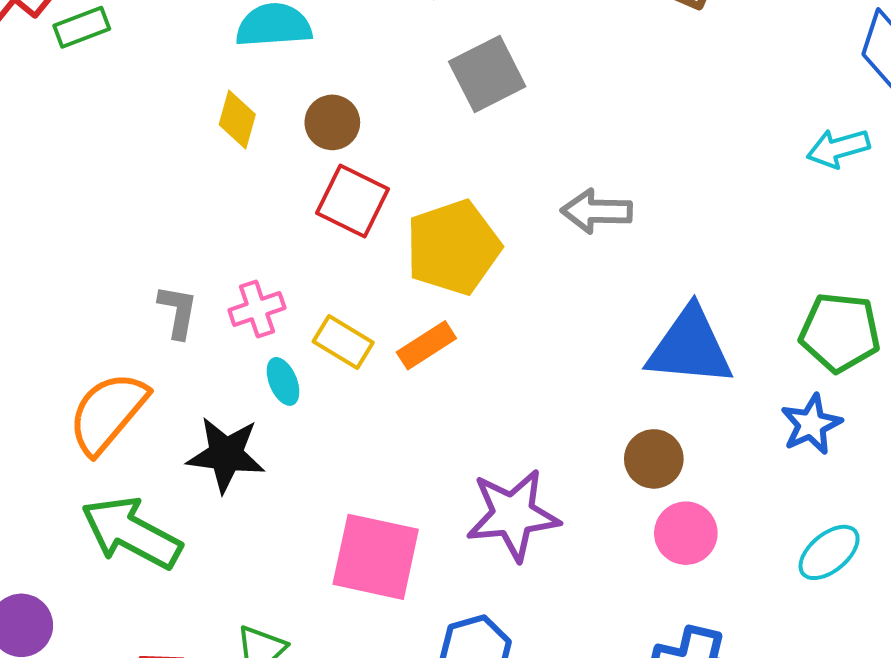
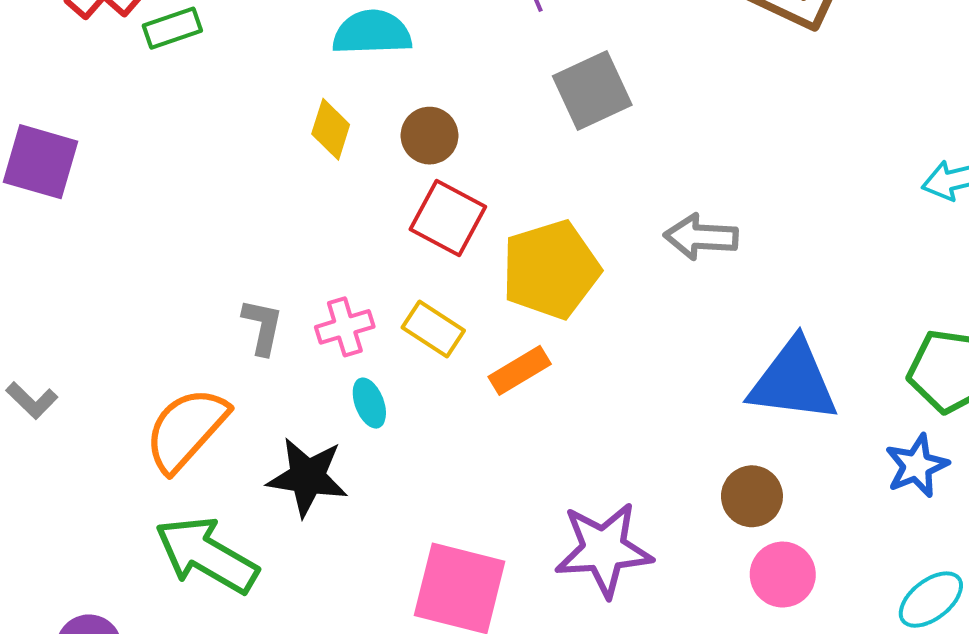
yellow rectangle: (343, 342) -> (433, 329), moved

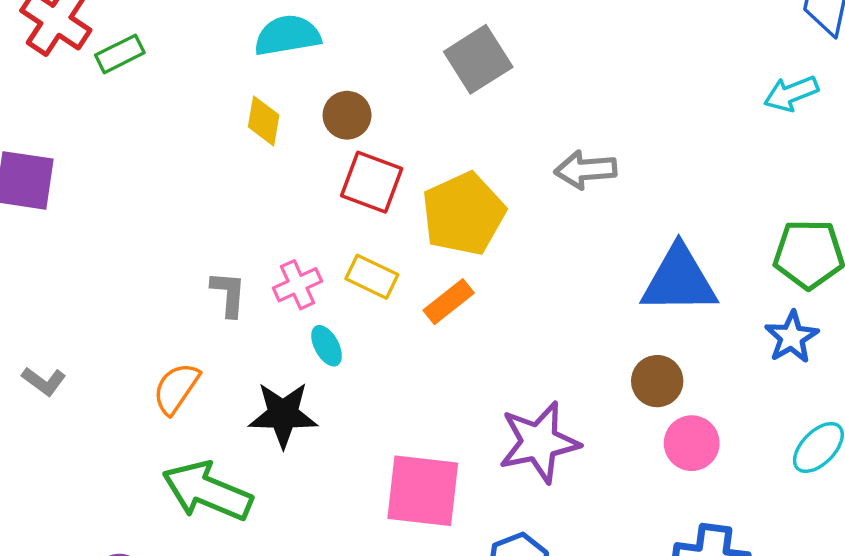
orange semicircle: (186, 429) -> (176, 388), size x0.7

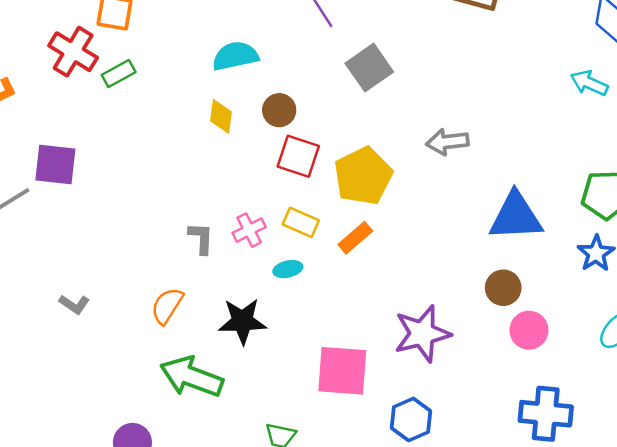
cyan arrow: (791, 94) -> (589, 83), turned 48
cyan ellipse: (327, 346) -> (288, 269), moved, turned -72

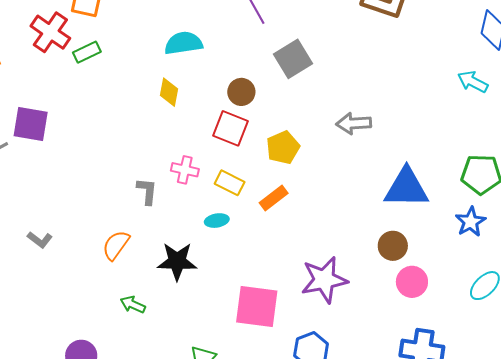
brown circle: (279, 110) -> (241, 92), moved
yellow pentagon: (363, 176) -> (283, 148), size x0.7
pink cross: (249, 230) -> (185, 170), moved, turned 36
green arrow: (192, 377) -> (133, 305), size x0.5

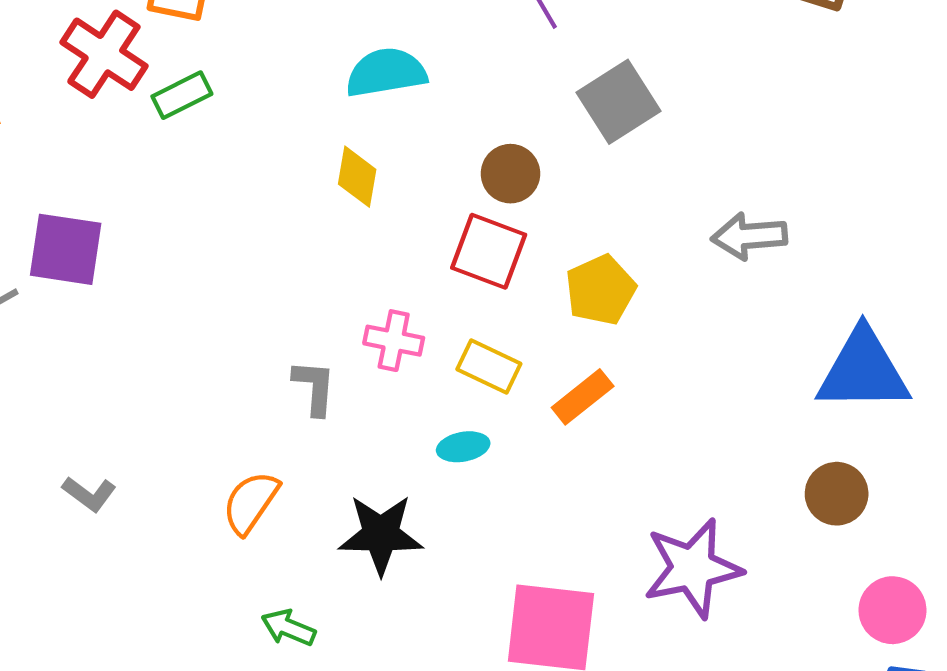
pink circle: (412, 282) -> (892, 610), moved

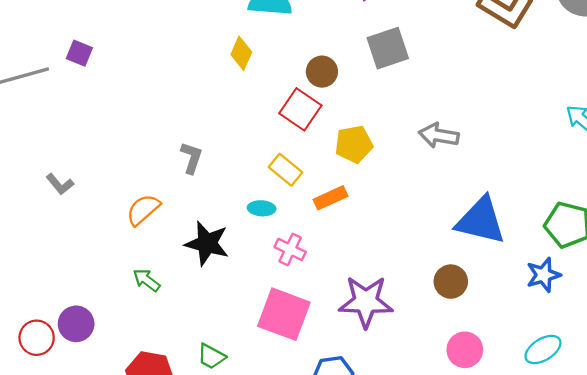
purple square: (66, 249) -> (79, 53), size x0.6
pink cross: (394, 341) -> (290, 249), moved

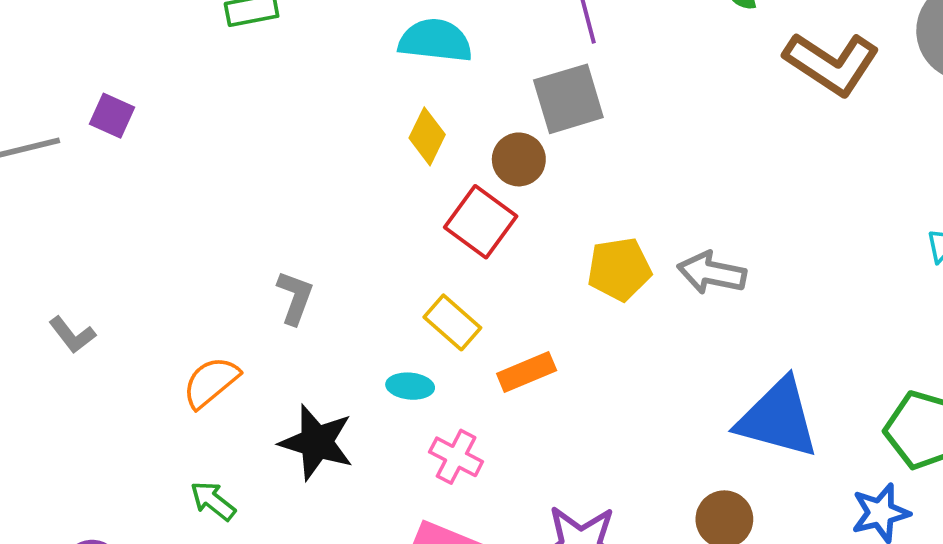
gray square: (388, 48) -> (568, 99), moved
yellow diamond: (241, 53) -> (427, 136), moved
yellow pentagon: (354, 144) -> (619, 269), moved

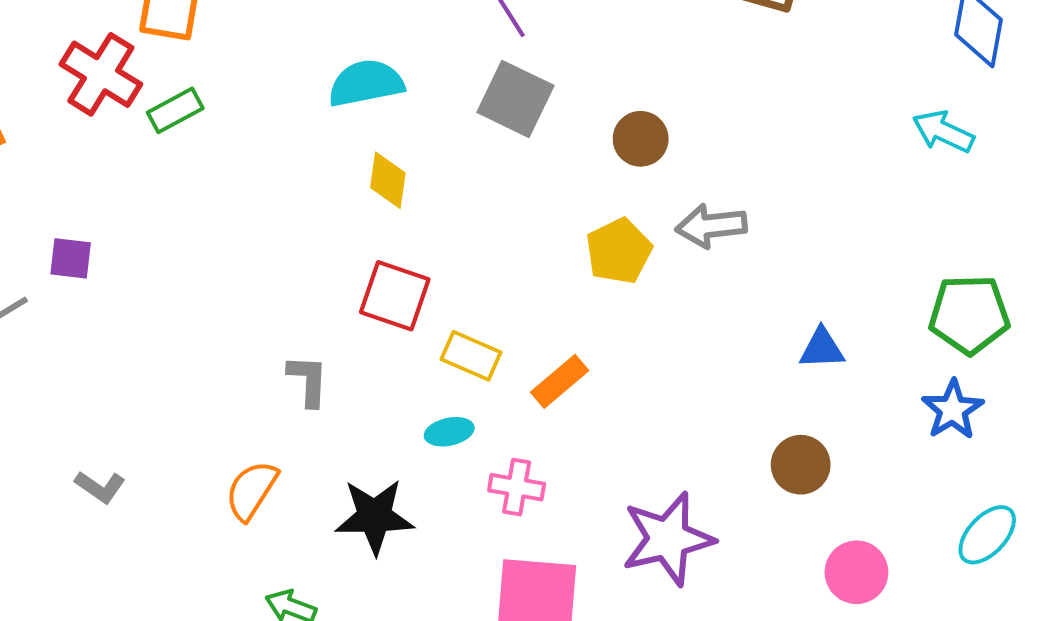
gray square: (568, 99) -> (515, 99), turned -30
brown circle: (519, 159) -> (641, 139), moved
red square: (481, 222) -> (395, 296), moved
blue triangle: (778, 418) -> (822, 349), size x0.5

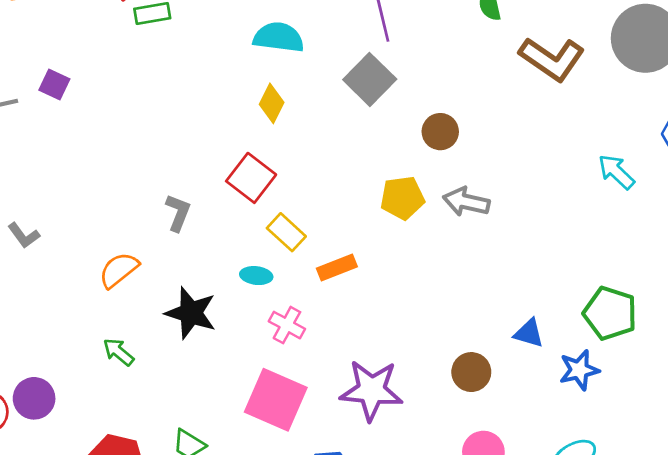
cyan arrow: (943, 132) -> (616, 172), moved
blue triangle: (822, 349) -> (529, 333), moved

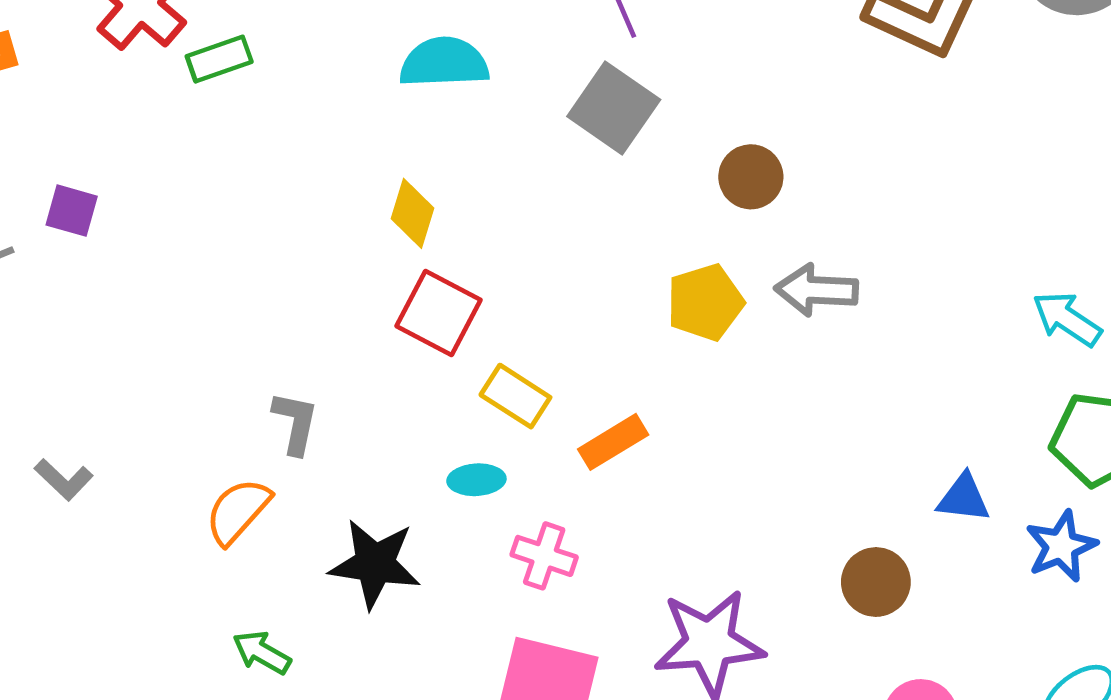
yellow diamond: (272, 103) -> (412, 213), moved
cyan arrow: (616, 172) -> (1067, 319), moved
gray L-shape: (178, 213) -> (295, 423), moved

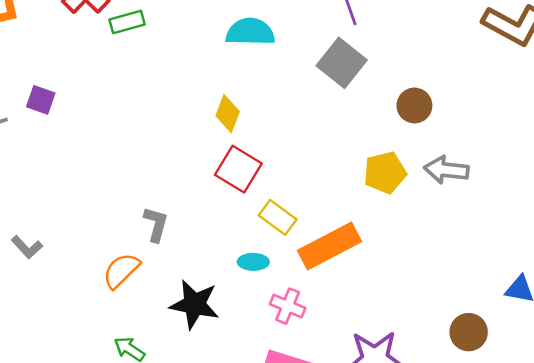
orange rectangle: (613, 442) -> (329, 246), size x1.6

